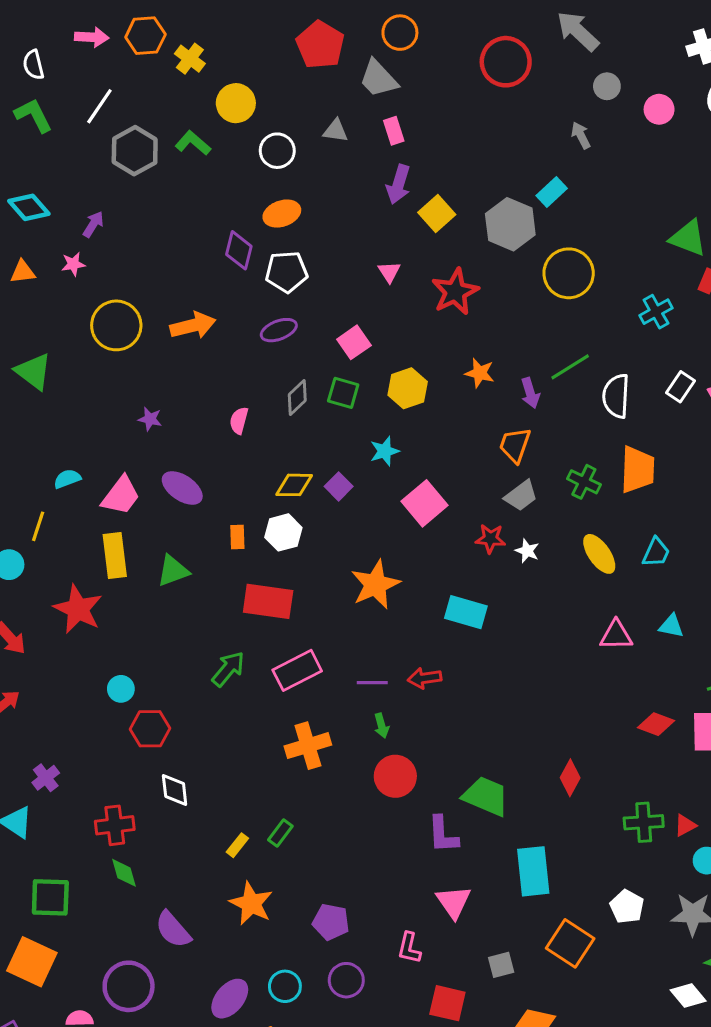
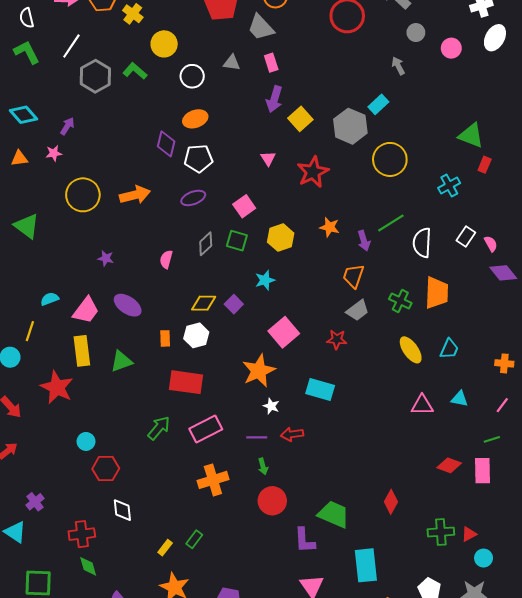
pink square: (424, 503) -> (284, 332), moved
white star: (527, 551) -> (271, 406), moved

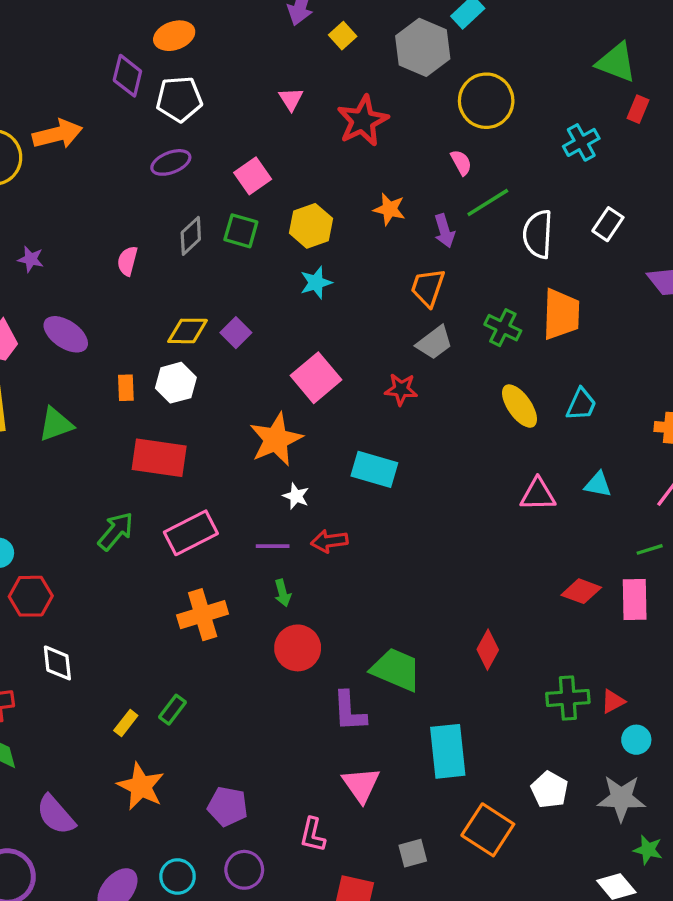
yellow square: (300, 119) -> (343, 36), size x0.7
orange arrow: (135, 195) -> (57, 134), moved
pink semicircle: (491, 244) -> (461, 162), moved
cyan star: (265, 280) -> (316, 283), moved

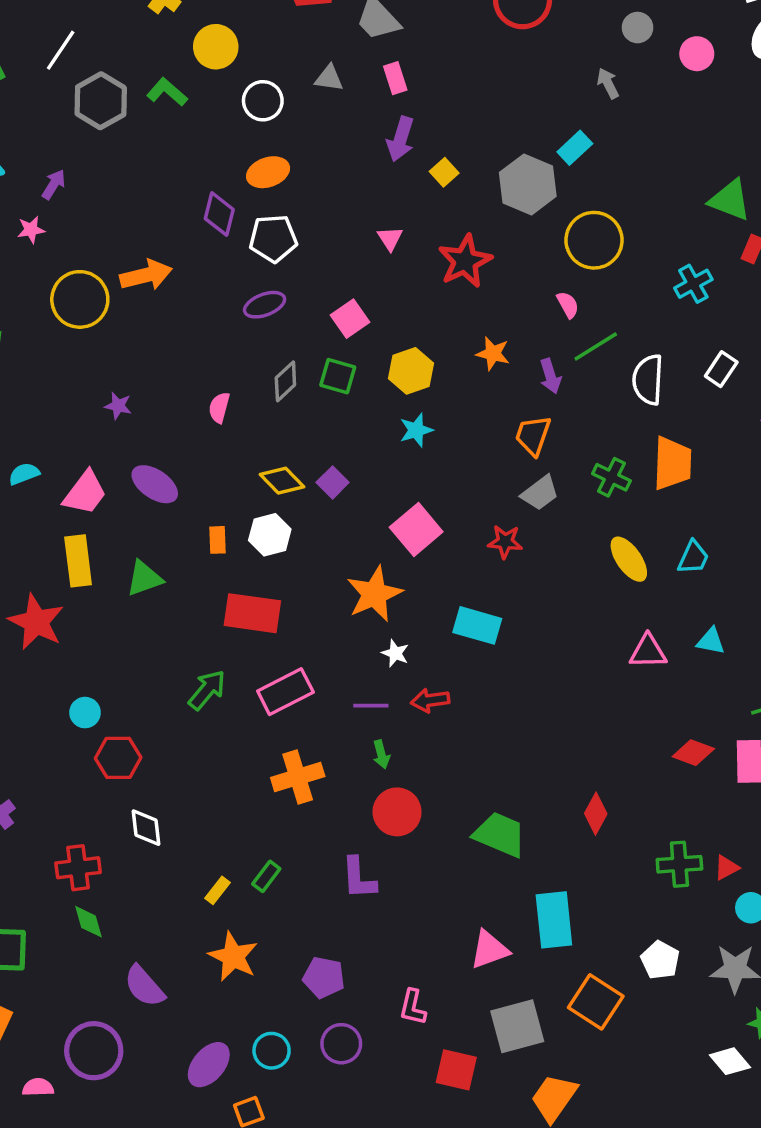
yellow diamond: (188, 331) -> (282, 481), turned 45
purple L-shape: (349, 711) -> (359, 878), moved
pink triangle: (361, 785) -> (489, 950), moved, turned 45
gray square: (413, 853) -> (517, 1026), size x1.8

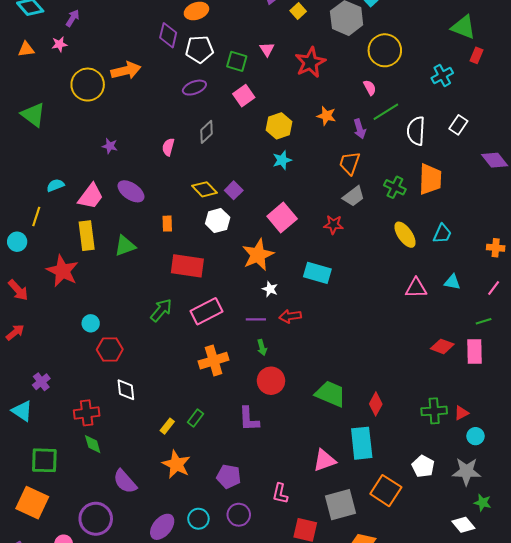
green square: (338, 376) -> (237, 61), moved
white hexagon: (270, 535) -> (218, 221), moved
red diamond: (596, 814) -> (376, 404), moved

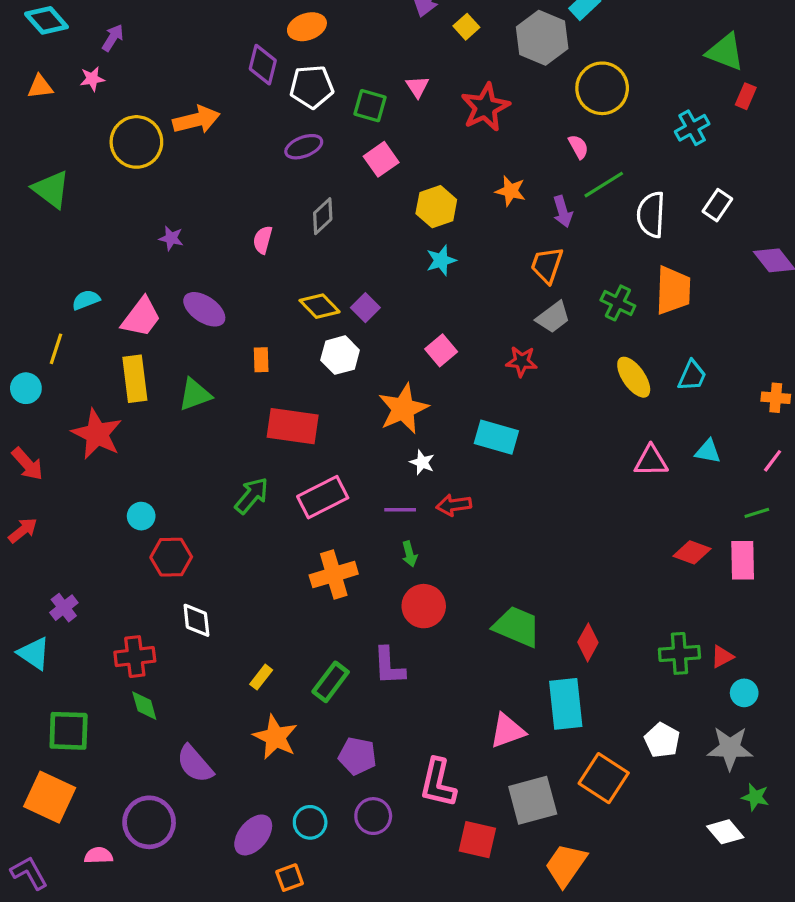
pink square: (282, 218) -> (441, 350), size x0.7
green rectangle: (195, 418) -> (331, 682), moved, size x1.4
pink L-shape: (280, 494) -> (438, 783), size x1.5

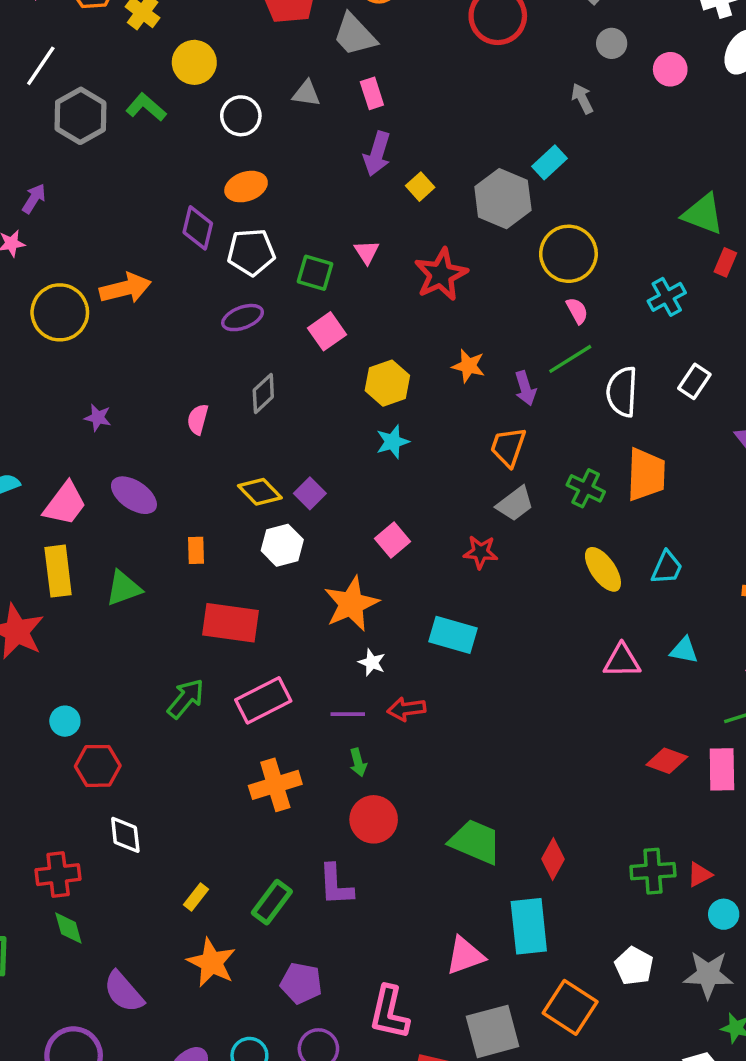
pink semicircle: (578, 147) -> (577, 311), moved

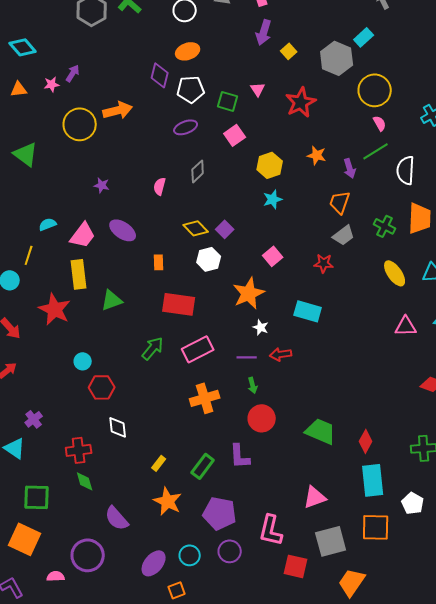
purple arrow: (34, 199) -> (73, 73), moved
green triangle: (124, 588) -> (112, 300), moved
cyan rectangle: (529, 926) -> (373, 480), moved
purple pentagon: (301, 983) -> (220, 513), size x1.4
orange square: (570, 1007) -> (376, 527), turned -32

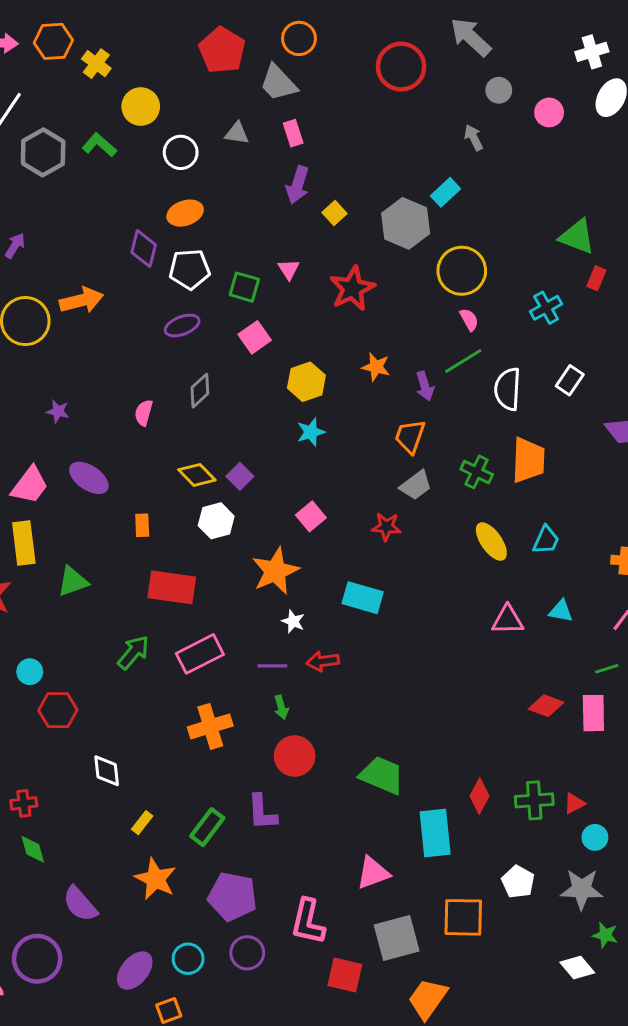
white diamond: (118, 427) -> (107, 771), moved
red diamond: (366, 441) -> (480, 796), moved
red cross: (79, 450) -> (24, 803), size x0.7
cyan rectangle: (373, 480) -> (435, 833), moved

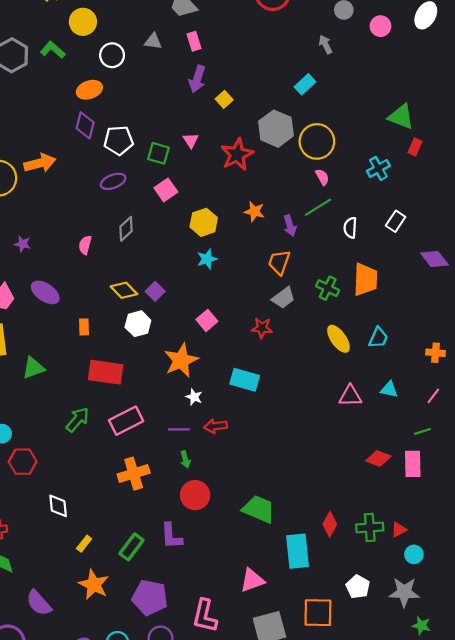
orange ellipse: (185, 213) -> (89, 90), moved
gray hexagon: (406, 223) -> (276, 129), moved
white semicircle: (508, 389) -> (350, 228), size x0.7

